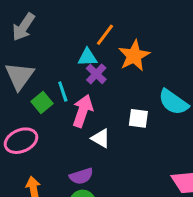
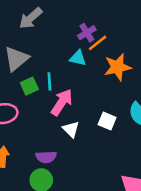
purple cross: (96, 74) -> (87, 33), moved

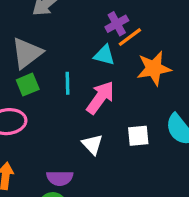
green square: (29, 86) -> (28, 85), moved
pink arrow: (62, 102) -> (100, 98), moved
white square: (107, 121) -> (138, 136), turned -30

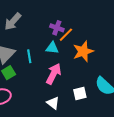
purple cross: (117, 24) -> (57, 28), turned -32
cyan line: (68, 83) -> (29, 56), moved

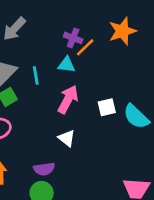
orange star: (83, 51) -> (122, 31), moved
white square: (80, 93) -> (107, 107), moved

